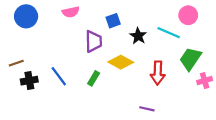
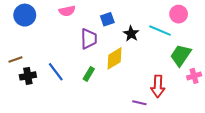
yellow diamond: (121, 62) -> (115, 58), turned -60
red arrow: (158, 73) -> (158, 86), moved

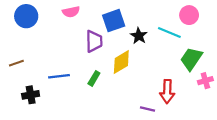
blue square: (107, 19) -> (114, 21), size x1.5
blue line: (56, 72) -> (59, 76), turned -60
black cross: (28, 76) -> (31, 95), moved

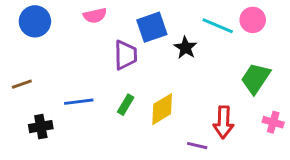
cyan line: (169, 33) -> (218, 26), moved
yellow diamond: (121, 62) -> (162, 109), moved
pink cross: (205, 81) -> (273, 122), moved, turned 32

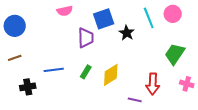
blue circle: (35, 21) -> (15, 26), moved
cyan line: (218, 26) -> (149, 18), turned 45

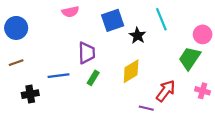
pink circle: (173, 14) -> (203, 34), moved
purple trapezoid: (86, 38) -> (87, 53), moved
yellow diamond: (111, 75) -> (131, 71), moved
red arrow: (153, 84) -> (166, 91), turned -145

